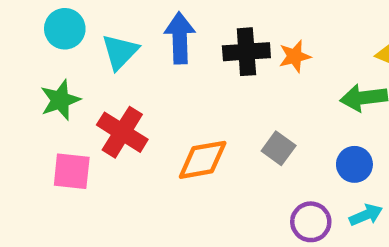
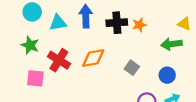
cyan triangle: (120, 52) -> (58, 23), turned 36
green star: (60, 100) -> (30, 45), turned -30
orange diamond: (203, 160) -> (93, 58), moved

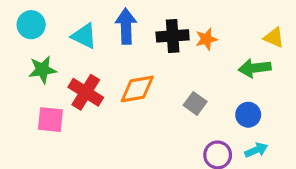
cyan circle: (32, 12) -> (31, 25), moved
cyan triangle: (58, 23) -> (84, 36), turned 36
green star: (30, 45) -> (42, 70), turned -30

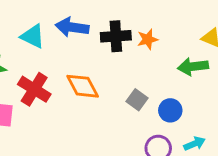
blue arrow: (126, 26) -> (72, 27), turned -80
orange diamond: (137, 89) -> (83, 86), turned 72
blue circle: (248, 115) -> (170, 110), moved

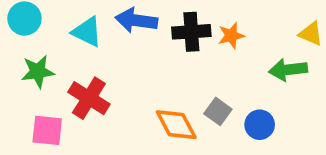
orange diamond: (83, 86) -> (176, 125), moved

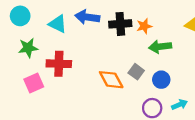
green arrow: (288, 70) -> (160, 47), moved
red cross: (89, 98) -> (59, 64), turned -30
pink square: (47, 130) -> (34, 83), turned -30

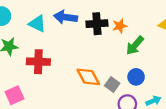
green arrow: (160, 47) -> (135, 45), turned -42
gray square: (136, 72) -> (112, 84), moved
pink square: (34, 83) -> (14, 95), moved

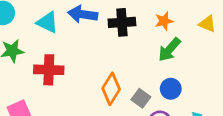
orange star: (120, 26) -> (164, 21), moved
orange diamond: (88, 77) -> (111, 89), turned 60

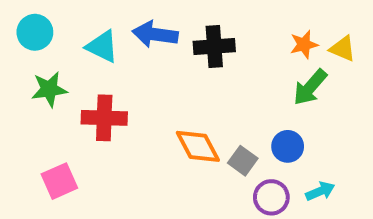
orange star: (164, 21) -> (304, 44), moved
green arrow: (169, 50) -> (310, 87), moved
orange diamond: (111, 89) -> (198, 146), turned -60

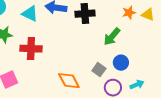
green arrow: (310, 87) -> (112, 37), moved
orange diamond: (198, 146) -> (69, 81), moved

